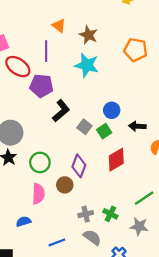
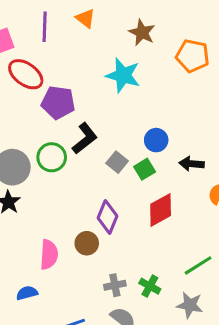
brown star: (88, 35) -> (142, 32), moved
purple line: (46, 51) -> (45, 27), moved
green circle: (40, 162) -> (52, 157), moved

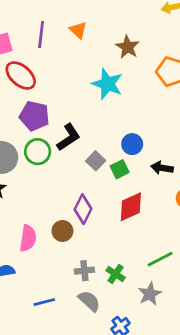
purple pentagon: (58, 102) -> (34, 116), moved
gray star: (190, 305) -> (150, 294), turned 30

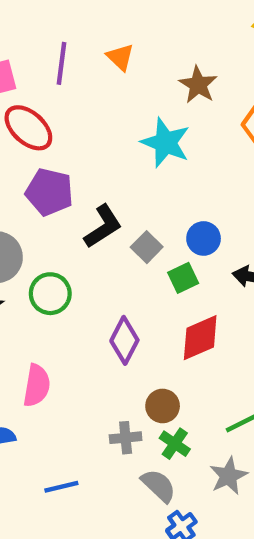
green circle: (38, 152) -> (50, 294), moved
gray square: (96, 161) -> (147, 247), moved
brown circle: (62, 231) -> (163, 406), moved
gray semicircle: (89, 301) -> (159, 486), moved

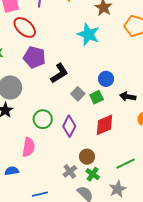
gray square: (147, 247) -> (78, 94), moved
green circle: (50, 294) -> (43, 119), moved
gray cross: (126, 438) -> (70, 171), turned -32

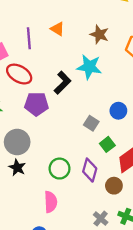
black L-shape: (59, 73) -> (62, 83), moved
gray square: (78, 94) -> (91, 123), moved
green square: (97, 97) -> (107, 144), moved
brown circle: (87, 157) -> (114, 186), moved

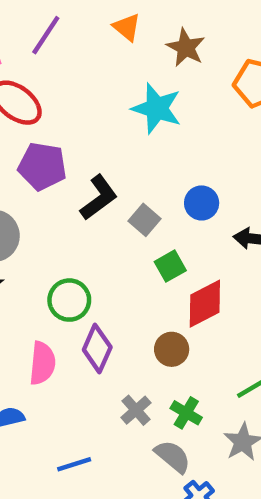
orange triangle: (58, 29) -> (127, 27), moved
purple line: (29, 38) -> (46, 35), turned 30
black L-shape: (62, 83) -> (99, 198), moved
purple diamond: (90, 170) -> (97, 348), moved

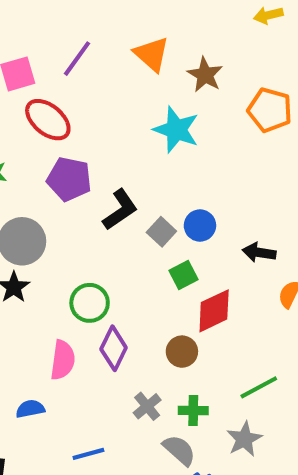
orange triangle: (127, 27) -> (152, 54), size x1.4
blue circle: (202, 203) -> (200, 226), moved
green cross: (186, 413) -> (193, 410), turned -32

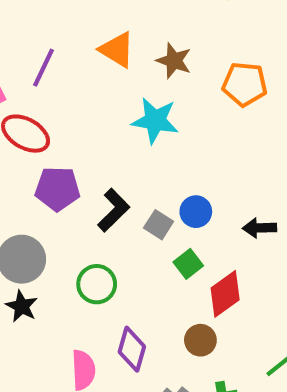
green circle: (90, 303) -> (97, 284), moved

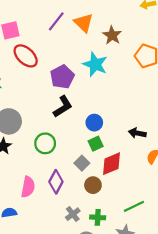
purple line: (44, 68) -> (56, 21), moved
purple pentagon: (57, 189) -> (62, 77), moved, turned 30
blue circle: (196, 212) -> (94, 123), moved
gray square: (159, 225) -> (82, 163), moved

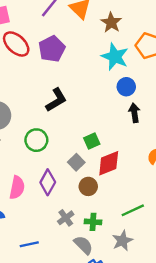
cyan star: (95, 64) -> (115, 57), moved
purple pentagon: (62, 77) -> (52, 49), moved
blue circle: (94, 123) -> (126, 87), moved
black arrow: (137, 133) -> (134, 113), moved, turned 70

